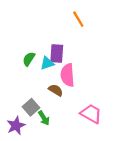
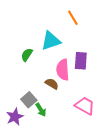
purple rectangle: (57, 54) -> (81, 61), moved
cyan triangle: (47, 63) -> (51, 41), moved, size x1.5

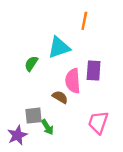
orange line: (73, 18) -> (84, 21), turned 42
gray square: (29, 100) -> (34, 116), turned 35
pink trapezoid: (85, 106) -> (98, 122), turned -100

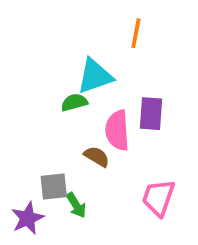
green semicircle: (31, 64) -> (74, 102), moved, turned 42

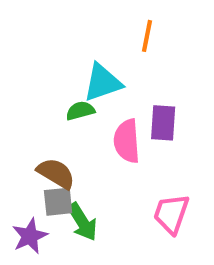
brown semicircle: (97, 157) -> (56, 173), moved, size x1.4
green arrow: (76, 205) -> (82, 222), size x1.4

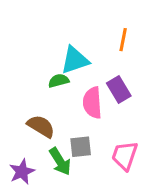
orange line: (147, 36) -> (123, 40), moved
purple rectangle: (163, 123) -> (119, 89), turned -35
gray square: (58, 202) -> (81, 147), moved

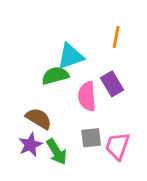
green semicircle: (59, 81) -> (55, 76), size x1.4
gray square: (81, 147) -> (91, 138), moved
purple star: (22, 172) -> (30, 145), moved

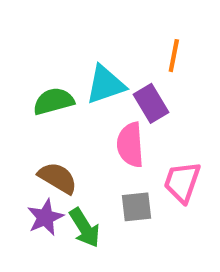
green semicircle: (55, 76) -> (54, 101), moved
purple rectangle: (112, 84) -> (151, 103), moved
pink trapezoid: (117, 146) -> (182, 182), moved

